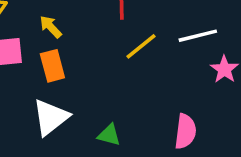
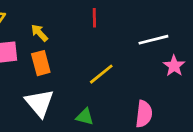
yellow line: (141, 46) -> (101, 74), moved
white triangle: (51, 117) -> (39, 103), turned -32

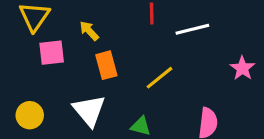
white line: (153, 40) -> (192, 29), moved
orange rectangle: (41, 63) -> (106, 65), moved

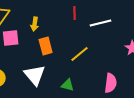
yellow arrow: (89, 31) -> (35, 24), turned -128

